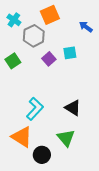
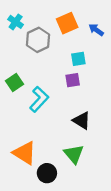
orange square: (50, 15) -> (67, 23), moved
purple square: (49, 59) -> (73, 80), moved, turned 32
green square: (13, 61) -> (14, 82), moved
cyan L-shape: (35, 109) -> (39, 99), moved

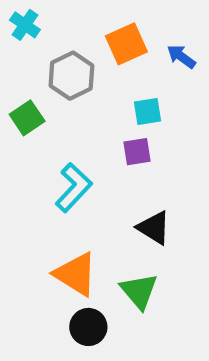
cyan cross: (16, 22) -> (25, 25), moved
green square: (14, 82) -> (27, 118), moved
orange triangle: (25, 153) -> (76, 274), moved

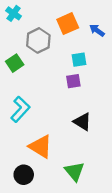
cyan L-shape: (74, 188) -> (20, 109), moved
green triangle: (139, 291) -> (74, 171), moved
black circle: (88, 327) -> (24, 175), moved

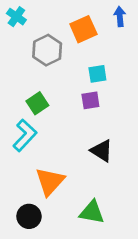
blue arrow: (97, 30) -> (120, 17), moved, turned 49
green square: (15, 63) -> (37, 103), moved
orange triangle: (41, 147) -> (50, 181), turned 40
green triangle: (74, 171) -> (92, 212), turned -40

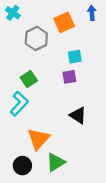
green triangle: (92, 212) -> (56, 162), moved, turned -42

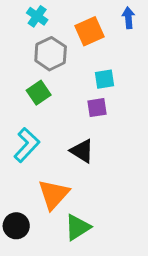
cyan cross: (13, 13) -> (37, 16), moved
green square: (29, 79) -> (39, 93), moved
black triangle: (78, 115) -> (82, 151), moved
black circle: (22, 166) -> (16, 226), moved

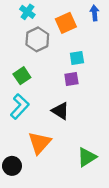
green square: (39, 93) -> (22, 76), moved
green triangle: (78, 227) -> (87, 157), moved

